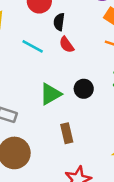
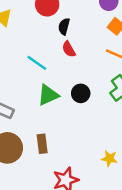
cyan line: (33, 46) -> (37, 63), moved
brown rectangle: (67, 133) -> (42, 144), moved

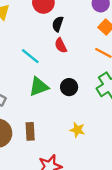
yellow star: (109, 158) -> (77, 130), moved

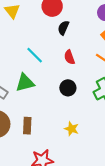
red semicircle: (61, 45) -> (69, 57), moved
green triangle: (39, 87) -> (25, 83), moved

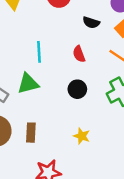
black semicircle: (63, 28) -> (91, 23), moved, turned -96
cyan line: (35, 55) -> (39, 52), turned 42

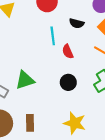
cyan line: (39, 52) -> (53, 36), moved
yellow star: (82, 136) -> (75, 123), size x1.5

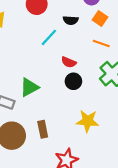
cyan line: (53, 36) -> (49, 37), turned 60
red semicircle: (68, 52) -> (69, 62), moved, turned -32

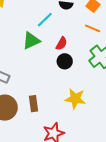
red semicircle: (69, 62) -> (61, 44), turned -88
green triangle: (29, 87) -> (31, 41), moved

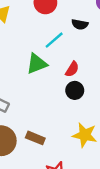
brown rectangle: (33, 104) -> (35, 138), turned -63

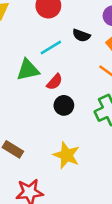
red semicircle: (72, 69) -> (55, 82), moved

